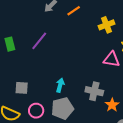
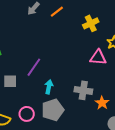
purple line: (39, 41) -> (34, 67), moved
gray square: (22, 88) -> (10, 81), moved

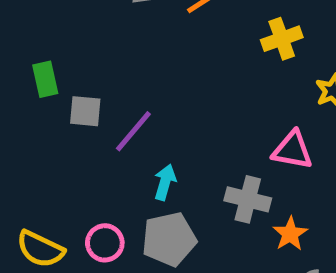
pink triangle: (98, 58) -> (293, 150), moved
gray square: (10, 81) -> (85, 111), moved

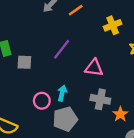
purple line: (133, 131) -> (62, 49), moved
pink triangle: (293, 150) -> (94, 68), moved
pink circle: (105, 243) -> (42, 101), moved

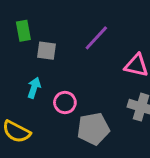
cyan arrow: (62, 93) -> (34, 88), moved

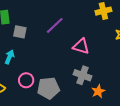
pink circle: (65, 103) -> (26, 80), moved

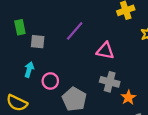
pink circle: (26, 80) -> (50, 81), moved
gray pentagon: (48, 88) -> (74, 99), turned -30

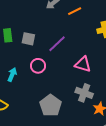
gray square: (38, 42) -> (28, 39), moved
pink circle: (50, 81) -> (38, 66), moved

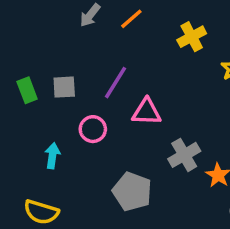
pink triangle: (83, 64) -> (147, 112), moved
gray cross: (84, 93) -> (184, 155), turned -36

